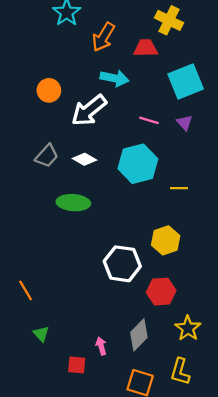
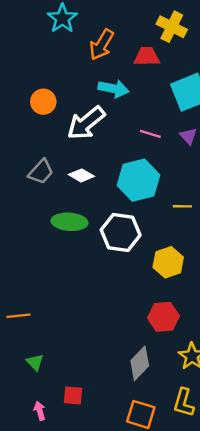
white hexagon: (122, 264) -> (121, 232), moved
orange line: (26, 290) -> (18, 316), turned -65
pink arrow: (101, 346) -> (40, 411), moved

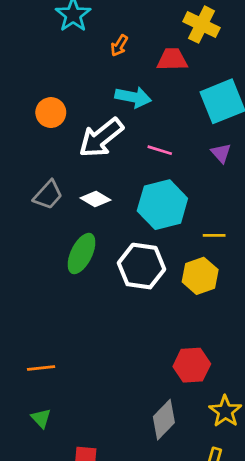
orange arrow: (102, 45) -> (119, 46), size x0.6
pink line: (150, 134) -> (160, 150), moved
green ellipse: (69, 222) -> (82, 254), turned -68
yellow hexagon: (168, 262) -> (200, 276), moved
orange line: (18, 316) -> (41, 368), moved

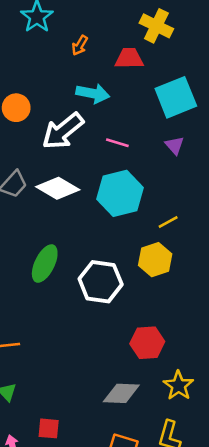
white diamond: (95, 199) -> (58, 188), size x1.5
yellow line: (214, 235) -> (168, 222), turned -30
green ellipse: (82, 254) -> (45, 264), moved
white hexagon: (142, 266) -> (101, 282), moved
gray diamond: (164, 420) -> (121, 393), turned 48

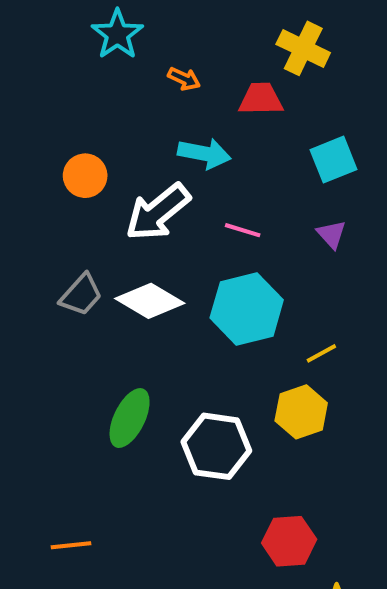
orange arrow: (80, 45) -> (184, 79), turned -96
cyan square: (176, 97) -> (334, 160), size x0.7

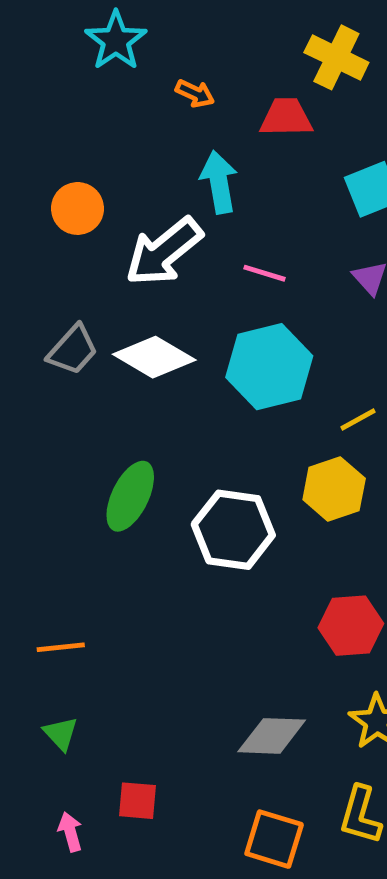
cyan arrow: (204, 153) -> (219, 182), turned -111
red hexagon: (289, 541) -> (351, 626), moved

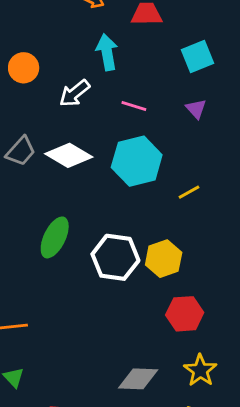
white arrow: (164, 252) -> (74, 93), size x0.7
yellow hexagon: (334, 489) -> (164, 259), moved

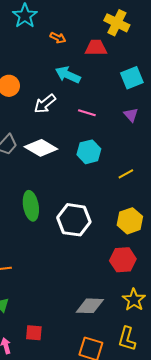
cyan arrow: (107, 52) -> (68, 75), turned -55
cyan hexagon: (137, 161) -> (89, 152), size x0.7
green ellipse: (55, 237) -> (31, 206), turned -36
yellow hexagon: (164, 259) -> (130, 221), moved

